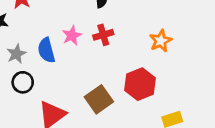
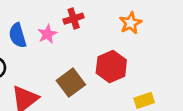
pink star: (72, 36) -> (47, 34), moved

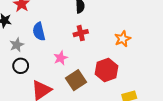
pink star: (47, 34) -> (61, 58), moved
blue semicircle: (18, 35) -> (39, 31), moved

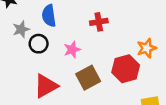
orange star: (123, 39) -> (147, 48), moved
black circle: (21, 66) -> (39, 44), moved

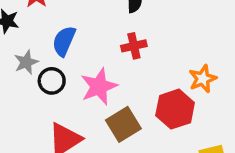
blue semicircle: (49, 16) -> (64, 41), turned 35
pink star: (72, 50) -> (99, 86), size x1.5

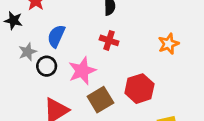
red cross: (134, 46) -> (109, 40), turned 30
orange star: (203, 79) -> (168, 44), moved

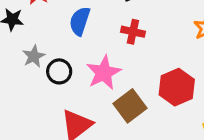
blue semicircle: (56, 36) -> (80, 21), moved

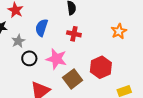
gray star: (34, 56) -> (18, 41), moved
pink star: (104, 73) -> (56, 59), turned -30

